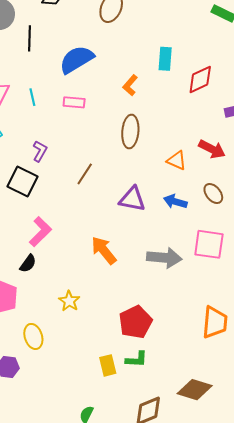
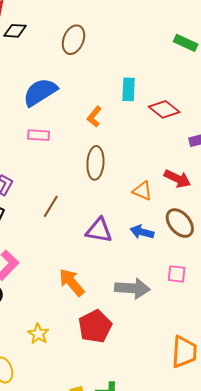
red diamond: (200, 79) -> (164, 109), turned 64
brown ellipse: (213, 193) -> (180, 223), size x1.4
pink square: (209, 244) -> (177, 274), size x0.6
red pentagon: (135, 322) -> (95, 326), moved

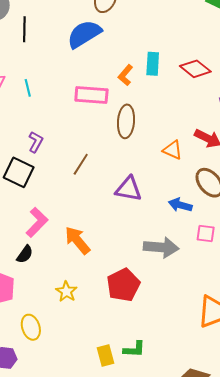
cyan rectangle: (129, 89) -> (153, 64), moved
blue semicircle: (40, 92) -> (84, 34), moved
pink rectangle: (39, 135) -> (91, 95), moved, size x1.5
blue arrow: (142, 232) -> (180, 205), moved
orange arrow: (72, 282) -> (77, 240), moved

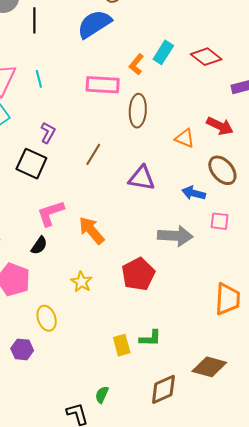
cyan rectangle: (153, 64) -> (163, 52), turned 30
pink L-shape: (37, 222) -> (51, 213), turned -152

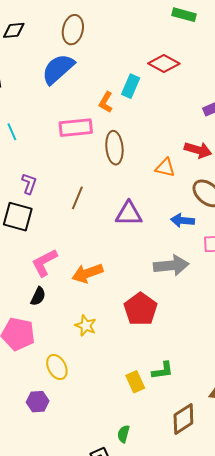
red diamond: (206, 57) -> (164, 63), moved
orange arrow: (91, 230) -> (87, 273), turned -60

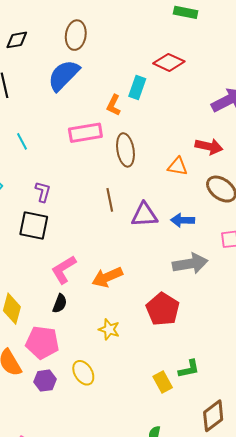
brown line: (77, 198) -> (110, 200), moved, turned -30
blue arrow: (183, 220) -> (183, 220), moved
purple hexagon: (38, 402) -> (45, 381), moved

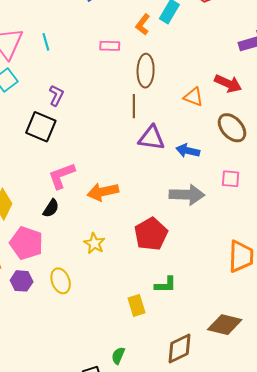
pink rectangle: (85, 133) -> (110, 46), size x0.6
brown line: (110, 200) -> (134, 106), moved
green L-shape: (189, 369) -> (166, 285), moved

